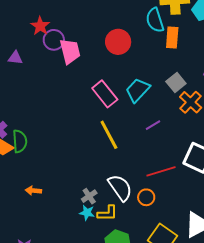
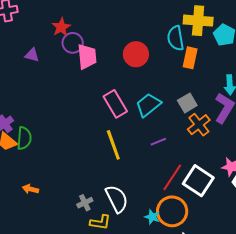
red line: (161, 171) -> (172, 177), moved, turned -48
orange circle: (146, 197) -> (172, 211), moved, size x1.8
cyan star: (87, 213) -> (152, 217), moved

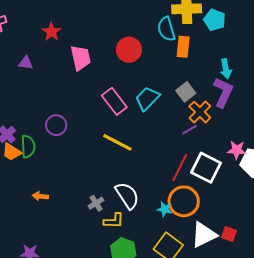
purple circle: (73, 43) -> (56, 125), moved
purple line: (158, 142) -> (189, 130), moved
yellow line: (113, 145) -> (117, 142), turned -36

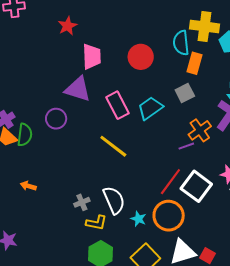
purple triangle: (26, 63) -> (78, 89), moved, size x1.8
gray square: (186, 92) -> (185, 93), moved
cyan star: (165, 209) -> (138, 219), moved

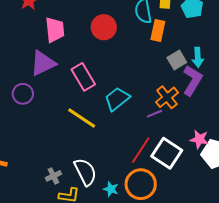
purple triangle: (78, 89) -> (43, 63), turned -40
gray square: (185, 93) -> (177, 60), moved
cyan trapezoid: (150, 108) -> (117, 99), moved

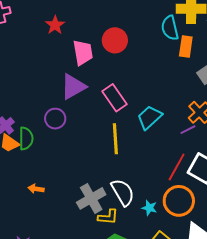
red circle: (104, 27) -> (115, 40), moved
yellow line: (82, 118) -> (115, 139), turned 56
gray cross: (53, 176) -> (91, 198), size x1.8

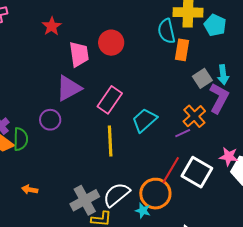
pink rectangle: (114, 98) -> (110, 100), turned 68
white semicircle: (123, 192) -> (116, 195), turned -100
orange circle: (179, 201) -> (155, 194), moved

